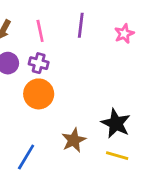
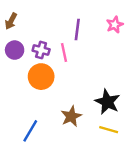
purple line: (81, 25) -> (77, 30), moved
pink line: (40, 31) -> (64, 52), moved

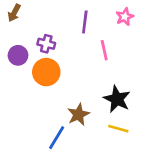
purple circle: (15, 50) -> (18, 55), moved
pink line: (64, 52) -> (104, 50), moved
blue line: (30, 131) -> (57, 138), moved

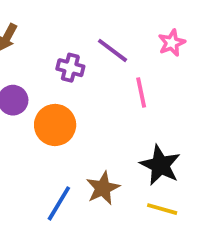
purple line: (85, 22) -> (112, 50), turned -60
purple cross: (46, 44) -> (70, 68), moved
blue line: (57, 138) -> (59, 203), moved

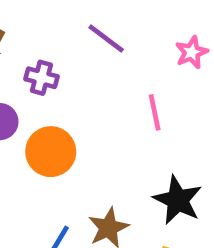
purple line: (112, 50) -> (106, 38), moved
purple cross: (70, 68) -> (41, 78), moved

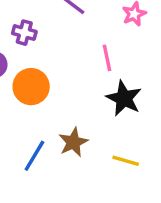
black star: (178, 200) -> (124, 98), moved

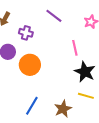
brown star: (73, 142) -> (63, 109), moved
yellow line: (126, 161) -> (86, 96), moved

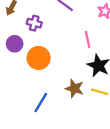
brown star: (63, 109) -> (74, 88), moved, turned -30

